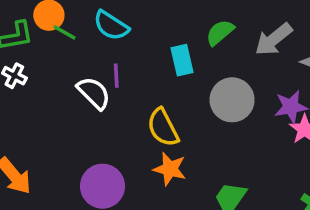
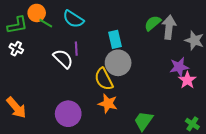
green semicircle: (220, 32) -> (153, 23), moved
gray arrow: (273, 39) -> (169, 27), turned 135
gray circle: (232, 100) -> (118, 63), moved

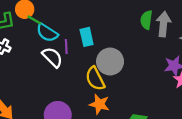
cyan semicircle: (73, 19) -> (47, 33), moved
green semicircle: (153, 23) -> (146, 20), turned -42
cyan rectangle: (115, 39) -> (87, 37), moved

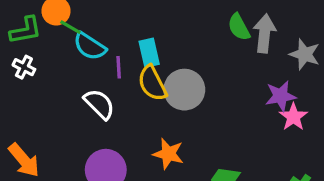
green semicircle: (146, 20) -> (239, 27), turned -36
white semicircle: (52, 57) -> (99, 104), moved
yellow semicircle: (95, 79) -> (152, 83), moved

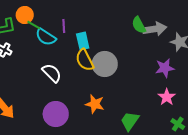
gray arrow: (265, 33) -> (155, 29), turned 75
purple line: (119, 67) -> (64, 26), moved
pink star: (293, 117) -> (167, 97), moved

